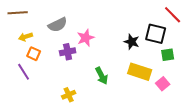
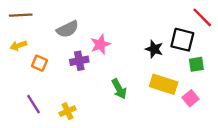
yellow arrow: (26, 37) -> (18, 46), moved
purple line: (24, 72) -> (34, 104), moved
yellow cross: (69, 95) -> (68, 111), moved

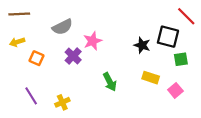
purple cross: (79, 61) -> (73, 56), turned -35
yellow rectangle: (164, 84) -> (151, 78), size x0.7

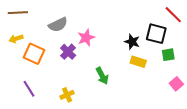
orange square: (37, 58) -> (34, 54), size x1.5
yellow rectangle: (151, 78) -> (138, 62), moved
pink square: (175, 90) -> (176, 84), moved
yellow cross: (62, 102) -> (67, 95), moved

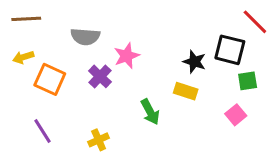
gray semicircle: (58, 25) -> (85, 37), turned 30
yellow rectangle: (138, 62) -> (186, 91), moved
pink square: (176, 84) -> (236, 115), moved

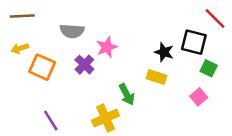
green square: (248, 81) -> (209, 68), turned 35
purple line: (42, 131) -> (51, 120), moved
yellow cross: (99, 140) -> (106, 118), moved, size x1.5

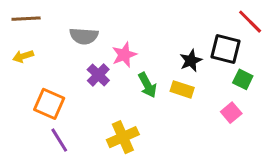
black star: (164, 52) -> (191, 61), turned 30
orange square: (42, 67) -> (49, 104), moved
green arrow: (127, 94) -> (147, 85), moved

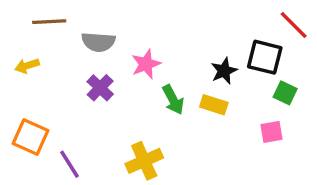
brown line: (26, 19) -> (49, 22), moved
purple cross: (98, 75) -> (100, 88), moved
orange square: (49, 104) -> (30, 137), moved
pink square: (231, 113) -> (272, 132), turned 30

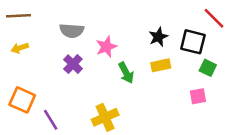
brown line: (49, 22) -> (18, 16), moved
black star: (224, 71) -> (158, 37), moved
yellow rectangle: (214, 105) -> (161, 65), moved, turned -30

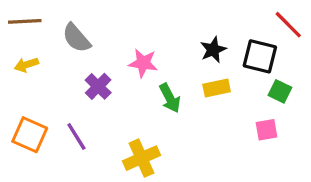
gray semicircle: (72, 31) -> (76, 38), moved, turned 45
pink star: (106, 47) -> (143, 63), turned 30
purple line: (51, 120) -> (76, 136), moved

